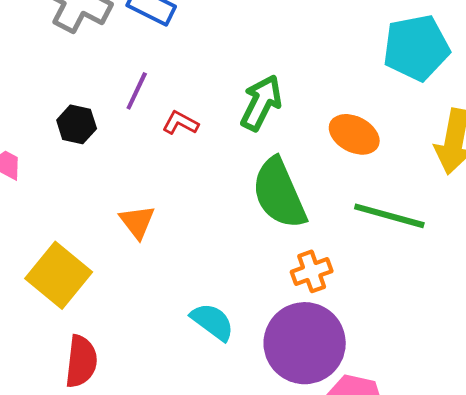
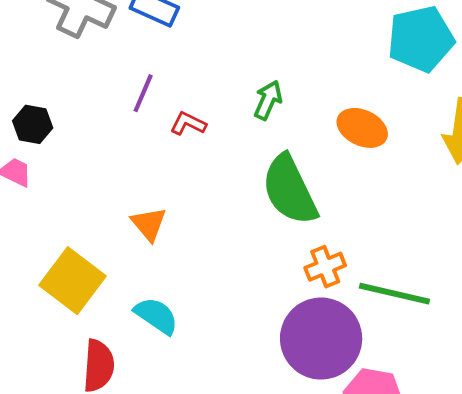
green arrow: (261, 103) -> (268, 100), size x0.7
black hexagon: (77, 124) -> (33, 124), moved
green line: (389, 216) -> (394, 294), moved
cyan semicircle: (212, 322) -> (156, 316), moved

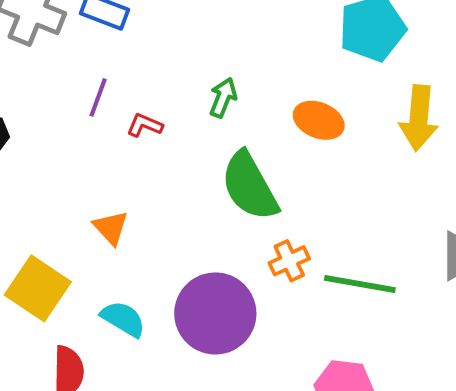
purple circle: (321, 339) -> (215, 313), moved

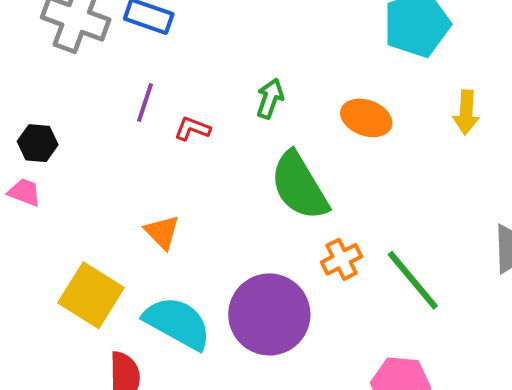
yellow arrow: (419, 118) -> (466, 112), size x0.7
green line: (360, 284) -> (413, 280), turned 42
cyan semicircle: (123, 319) -> (177, 323), size x1.5

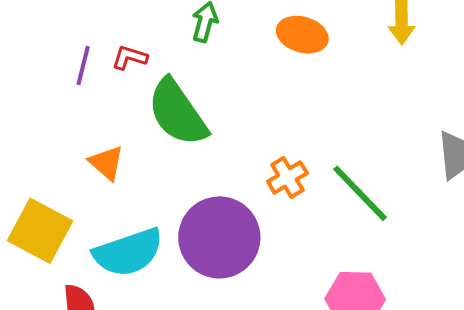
purple line: (145, 102) -> (83, 65), moved
green semicircle: (299, 186) -> (177, 113), moved
cyan semicircle: (177, 323) -> (128, 252), turned 136

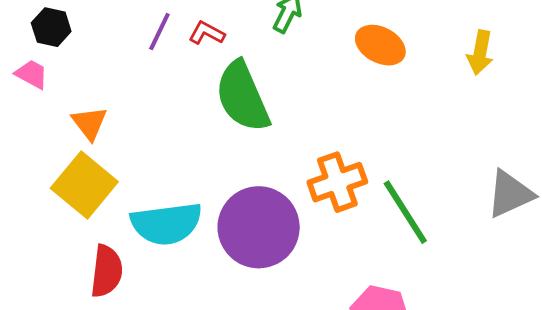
orange triangle: (107, 163) -> (89, 123), moved
orange cross: (287, 177) -> (337, 182), size x1.4

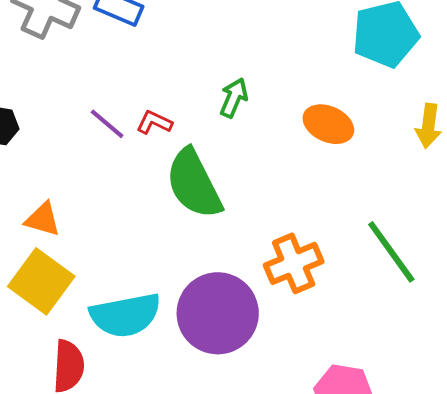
purple line: (159, 32) -> (107, 124), turned -72
orange triangle: (89, 123) -> (43, 219), turned -33
green line: (405, 212) -> (391, 252), moved

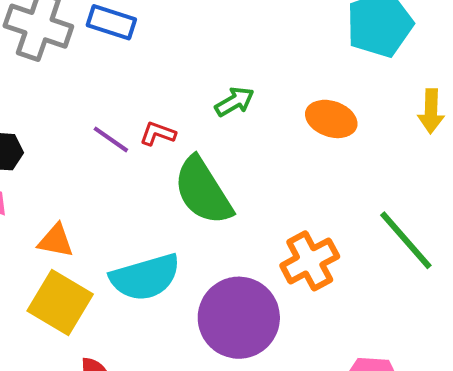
green arrow: (234, 98) -> (235, 102), turned 42
cyan semicircle: (125, 315) -> (145, 277), moved

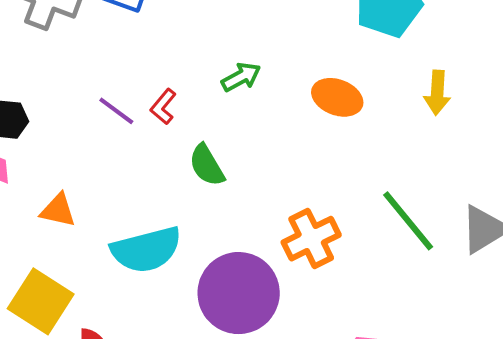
red L-shape: (158, 134) -> (163, 107), turned -72
green semicircle: (203, 191) -> (207, 165), size x0.6
yellow square: (60, 303) -> (41, 301), moved

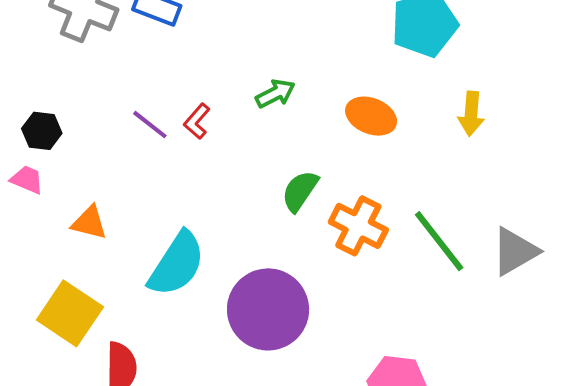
green semicircle: (207, 165) -> (300, 191), moved, turned 63
orange cross: (311, 239) -> (358, 226), moved, turned -38
cyan semicircle: (146, 250) -> (177, 264), turned -44

